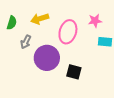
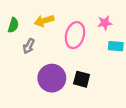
purple circle: (47, 58) -> (52, 78), moved

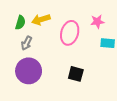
green semicircle: (13, 25) -> (20, 23), moved
purple circle: (52, 78) -> (29, 71), moved

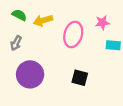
green semicircle: (20, 23) -> (19, 15), moved, turned -80
gray arrow: (27, 43) -> (16, 43), moved

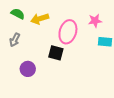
purple circle: (30, 74) -> (28, 69), size x0.6
black square: (80, 78) -> (56, 53), moved

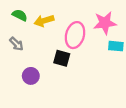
pink star: (95, 21) -> (105, 23), size x1.5
gray arrow: (15, 40) -> (16, 44), turned -72

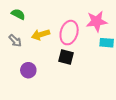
yellow arrow: (44, 21) -> (41, 35), moved
black square: (62, 58) -> (66, 57), moved

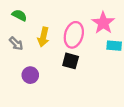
pink star: (97, 21) -> (103, 23), turned -30
yellow arrow: (41, 35) -> (43, 37), turned -60

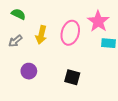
gray arrow: (16, 44) -> (15, 41), turned 96
black square: (71, 61) -> (72, 77), moved

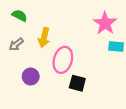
pink ellipse: (70, 33) -> (63, 60), moved

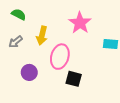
pink star: (105, 23) -> (80, 23), moved

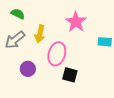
gray arrow: (16, 42) -> (15, 40), size x1.5

